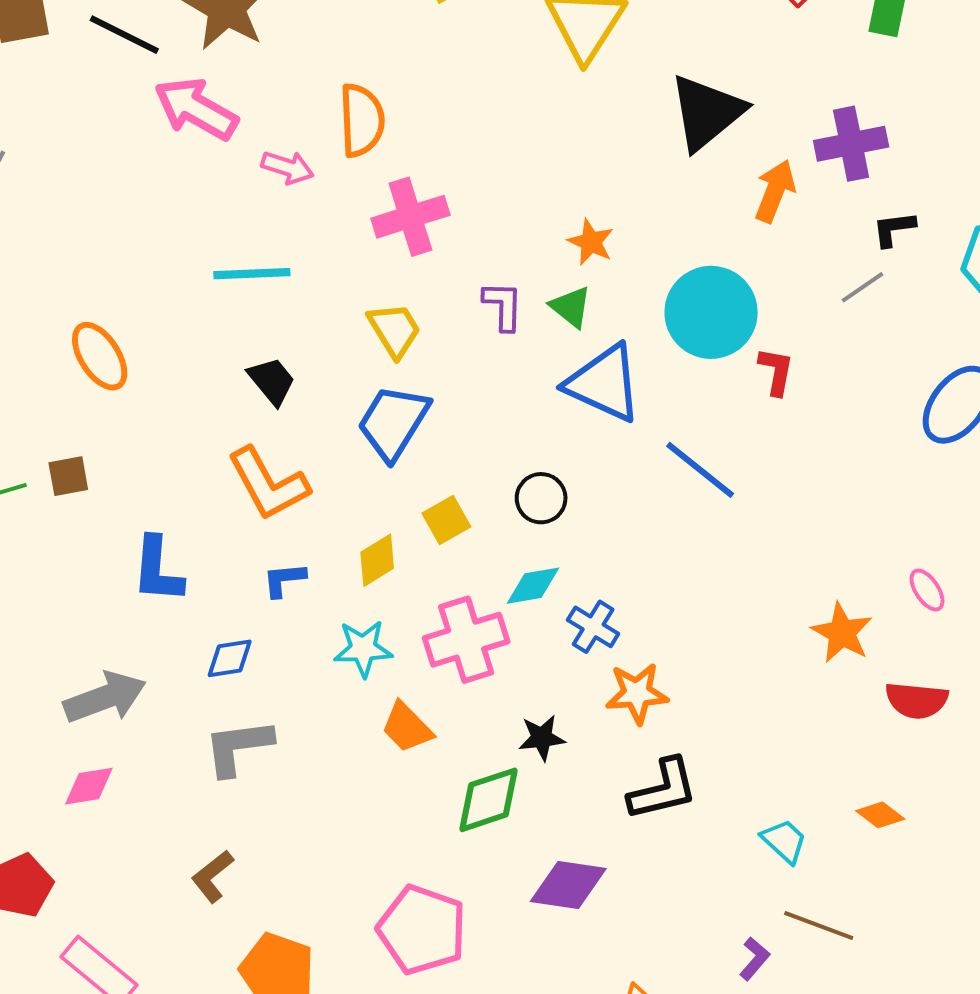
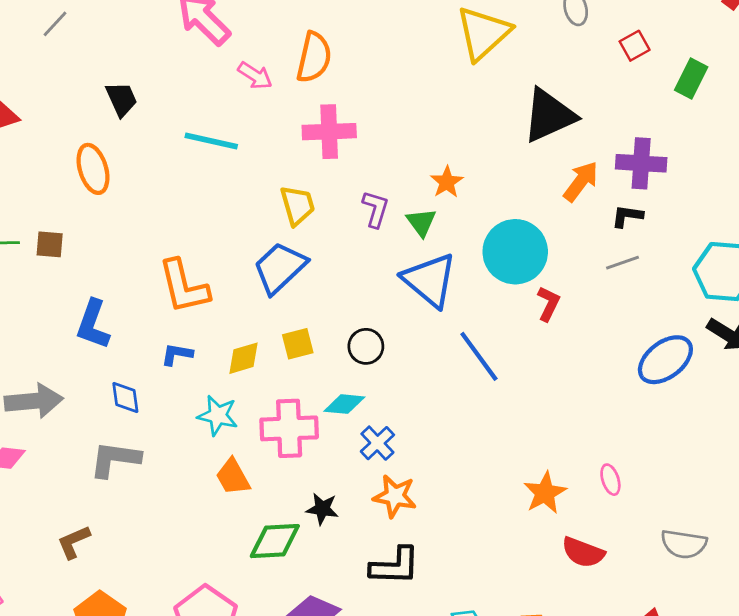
black L-shape: (894, 229) -> (627, 216), moved
black trapezoid: (272, 381) -> (121, 99), moved
blue diamond: (230, 658) -> (125, 398), turned 76

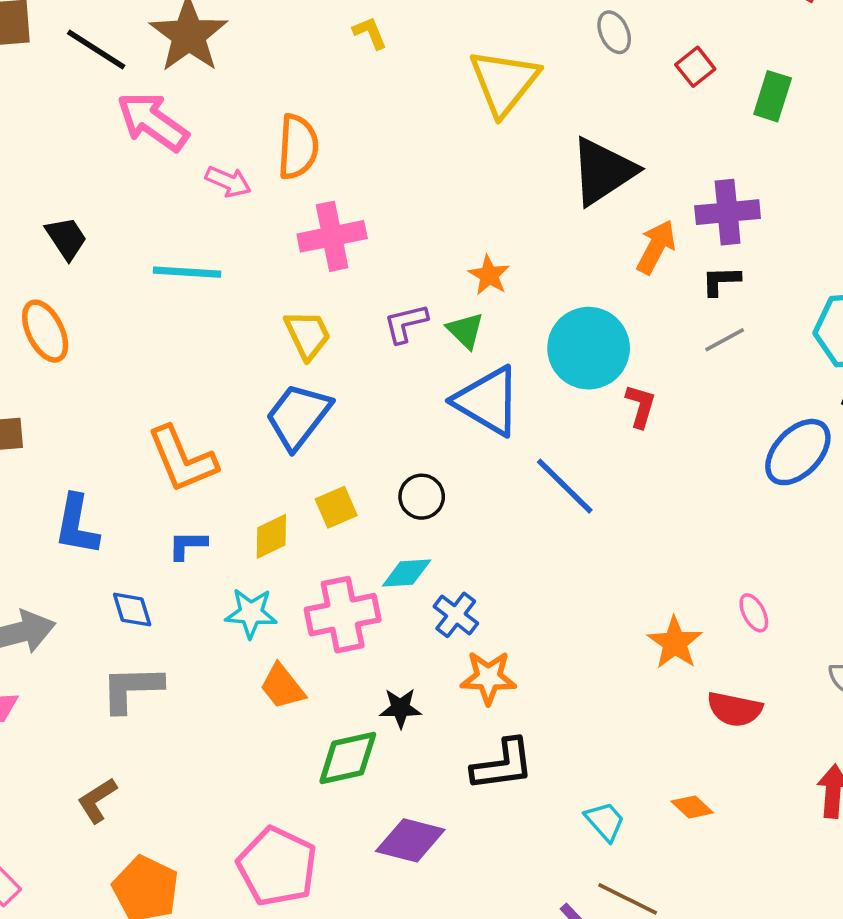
purple L-shape: (376, 209) -> (406, 323), turned -111

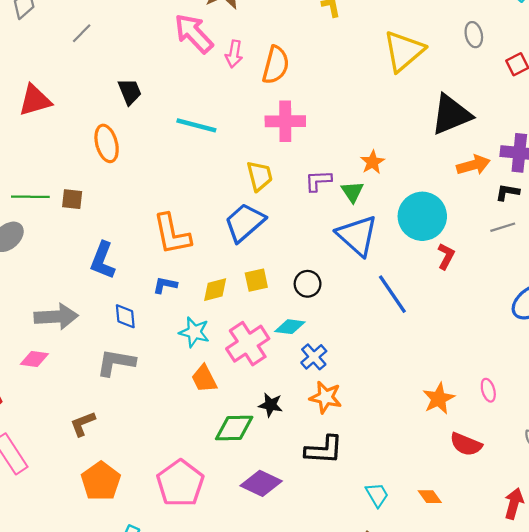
pink arrow: (228, 182) -> (234, 54), moved, turned 65
orange arrow: (656, 247) -> (473, 165), turned 36
pink cross: (343, 615) -> (248, 344), turned -33

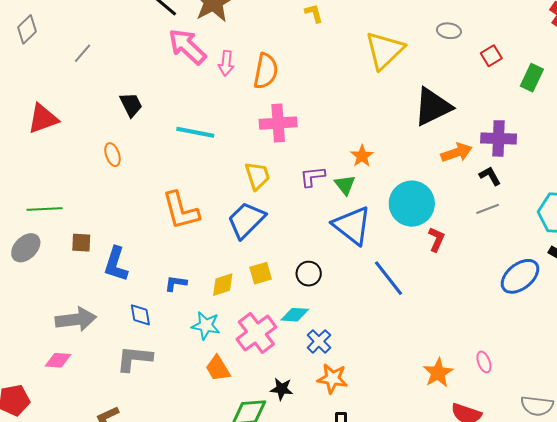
gray ellipse: (474, 35) -> (449, 31), turned -65
orange ellipse: (107, 143) -> (112, 155), size x0.7
black L-shape: (507, 192) -> (490, 176), turned 55
brown square: (72, 199) -> (81, 243), moved
orange L-shape: (172, 234) -> (181, 210), moved

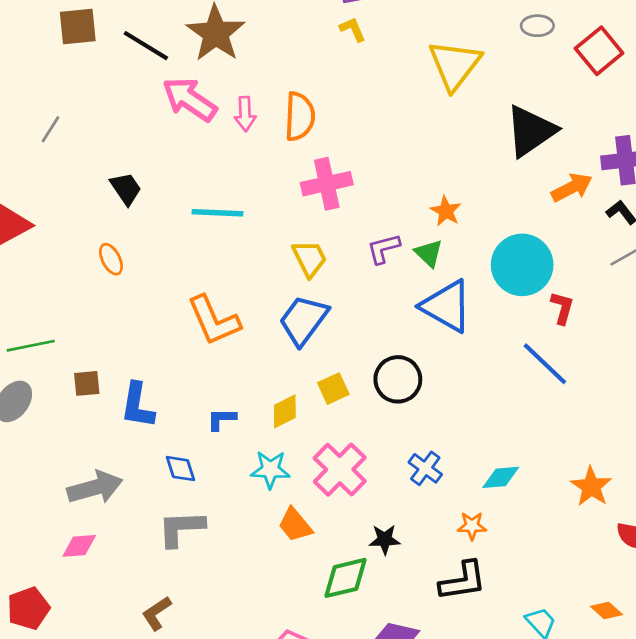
red square: (491, 56) -> (599, 51), size x1.6
black circle: (309, 274) -> (398, 379), size x1.4
blue line: (389, 278) -> (545, 364), moved
cyan diamond: (295, 315) -> (501, 477), moved
orange star: (332, 378) -> (472, 526), moved, size x0.7

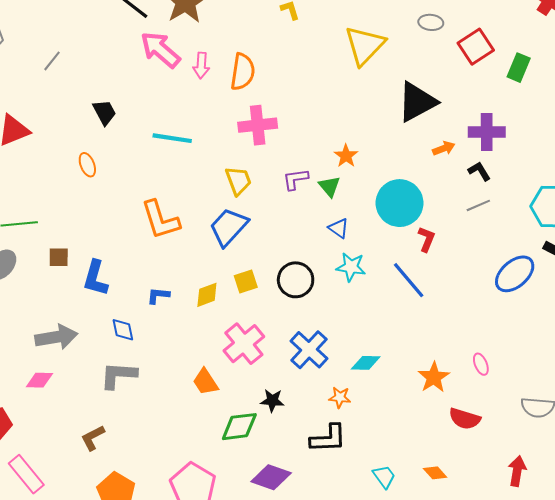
orange arrow: (572, 188) -> (444, 148), size x0.7
blue triangle: (447, 306) -> (339, 228), size x0.5
blue cross: (425, 468) -> (309, 350), size x1.5
cyan star: (270, 470) -> (351, 267), moved

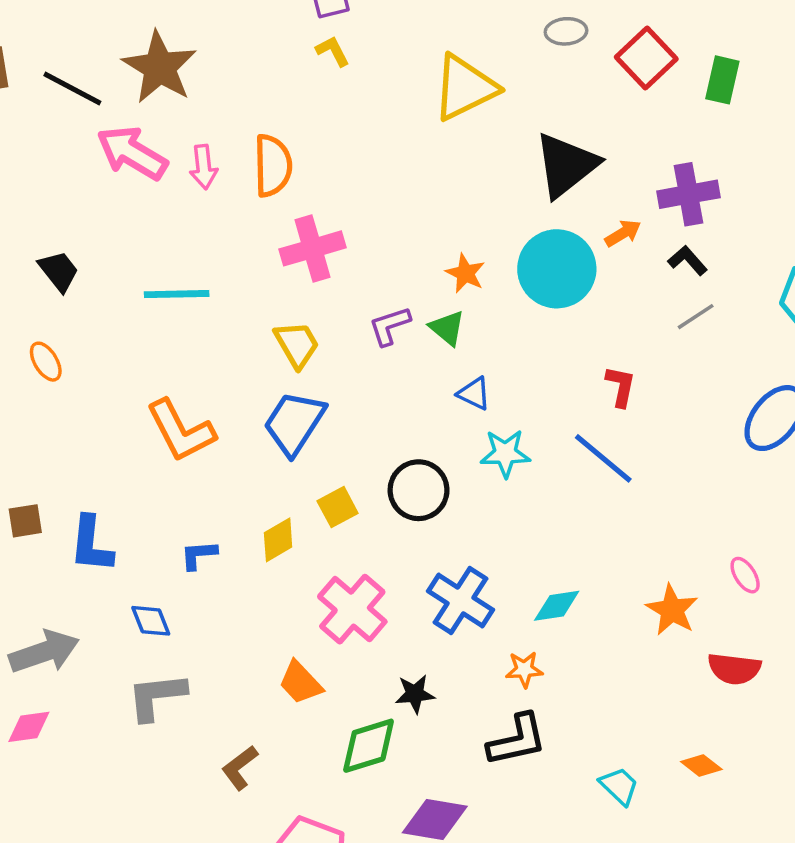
yellow triangle: (365, 45) -> (465, 88), turned 30
cyan circle: (400, 203) -> (557, 269), moved
brown L-shape: (93, 438) -> (240, 768), moved

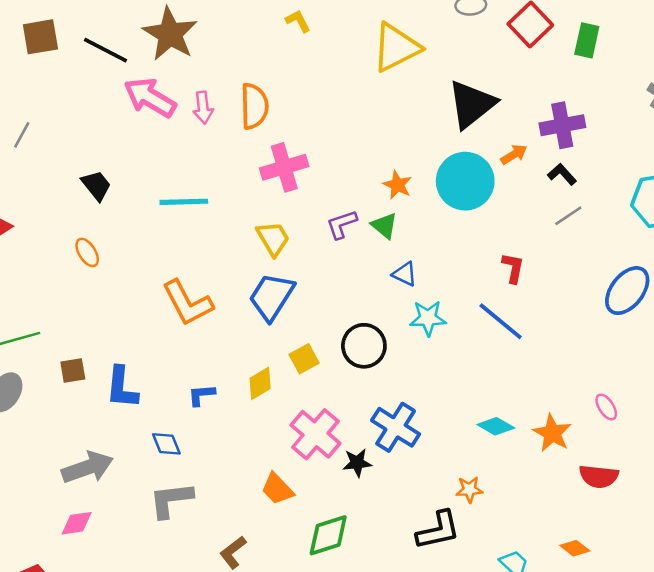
cyan diamond: (557, 606) -> (496, 426), moved, turned 39
orange star: (524, 669) -> (469, 489), moved
black star: (415, 694) -> (357, 463), moved

